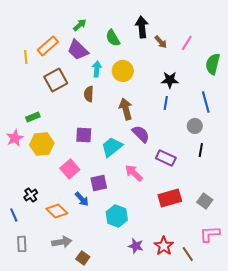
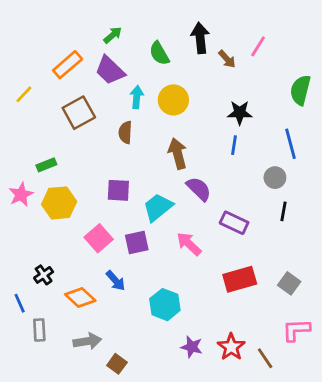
pink line: (187, 43) -> (258, 46), moved
yellow line: (26, 57) -> (24, 94), moved, turned 48
purple square: (99, 183) -> (137, 242), moved
gray rectangle: (22, 244) -> (39, 330), moved

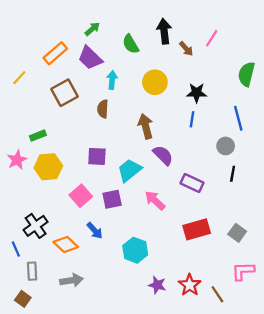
yellow circle: (173, 100) -> (155, 82), moved
black cross: (44, 275) -> (36, 226), size x1.5
brown square: (117, 364) -> (23, 299), moved

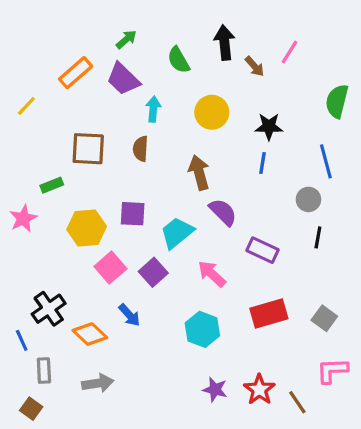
brown square: (65, 93) -> (88, 149), moved, turned 32
yellow hexagon: (48, 167) -> (87, 228), moved
purple square: (112, 199) -> (153, 272), turned -30
cyan hexagon: (135, 250) -> (202, 329), moved

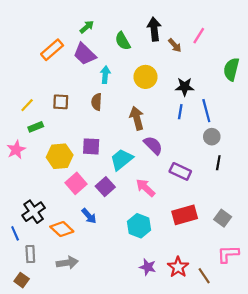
yellow line: (26, 106) -> (27, 105), moved
brown square: (88, 149) -> (61, 102), size x0.7
blue line: (326, 161) -> (206, 111), moved

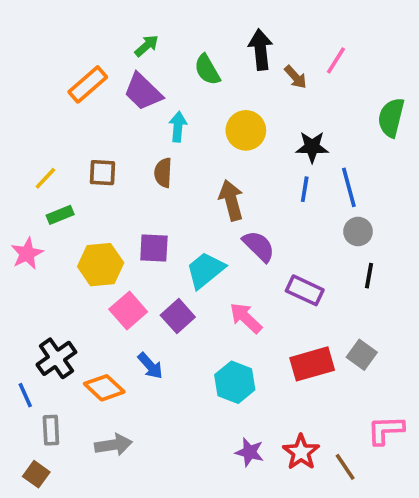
gray square: (223, 218) -> (362, 355), moved

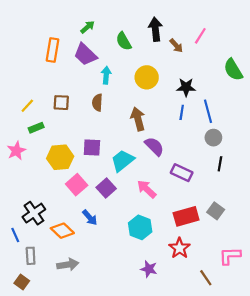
orange rectangle: (88, 84) -> (52, 50), turned -40
green semicircle: (391, 117) -> (233, 70), turned -45
red star: (301, 452) -> (179, 248), moved

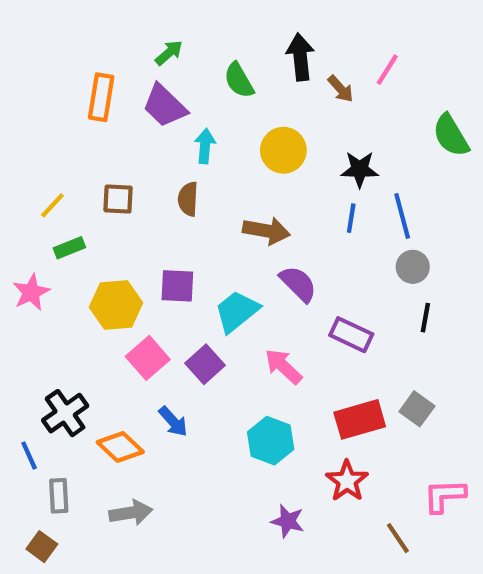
brown arrow: (138, 119) -> (266, 231), turned 115

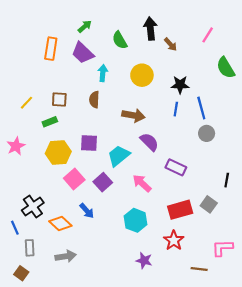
pink line: (387, 70) -> (208, 35), moved
green rectangle: (69, 248) -> (50, 122), moved
black line: (425, 318) -> (227, 180), moved
brown line: (398, 538) -> (199, 269), turned -49

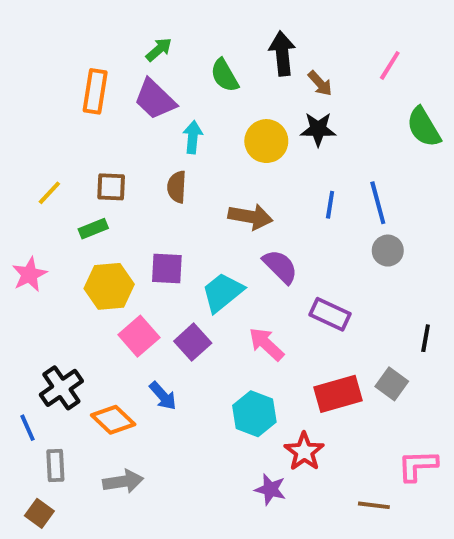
black star: (180, 85) -> (318, 129), moved
red star: (174, 240) -> (304, 452), moved

